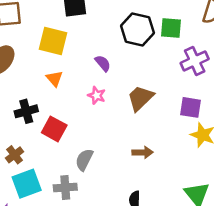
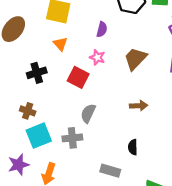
purple semicircle: (103, 63) -> (102, 29), turned 56
red square: (54, 129) -> (78, 77), moved
brown cross: (15, 155) -> (28, 111), turned -32

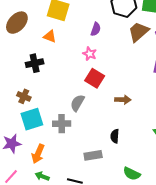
orange triangle: (60, 44) -> (50, 36), moved, turned -32
brown trapezoid: (135, 59) -> (139, 32), moved
red square: (78, 77) -> (95, 78), moved
gray rectangle: (110, 171) -> (93, 155), turned -30

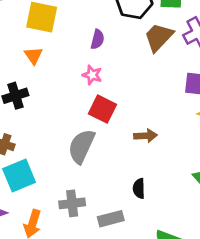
orange triangle: (50, 36) -> (34, 56), turned 40
gray semicircle: (77, 103) -> (81, 146), size x1.4
gray cross: (62, 124) -> (72, 203), moved

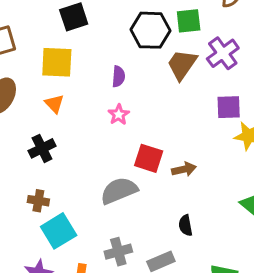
pink star: (92, 75) -> (119, 115), turned 30
red square: (102, 109) -> (149, 158), moved
gray semicircle: (81, 146) -> (119, 191), turned 52

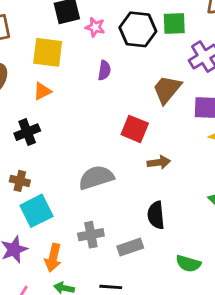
brown trapezoid: (182, 65) -> (167, 89), moved
orange triangle: (54, 104) -> (42, 91), turned 42
pink star: (119, 115) -> (95, 27), moved, turned -30
red square: (149, 158) -> (135, 129), moved
black semicircle: (186, 225) -> (156, 215), size x1.4

